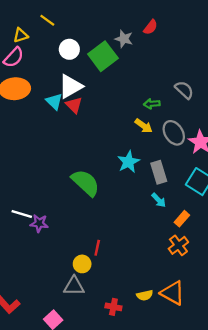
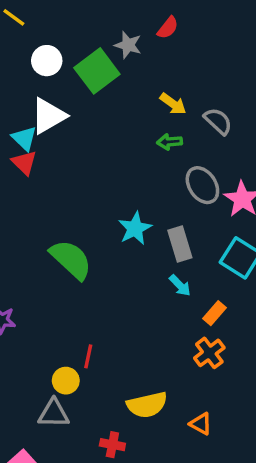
red triangle: (74, 105) -> (24, 163), moved
yellow arrow: (144, 126) -> (173, 104), moved
orange triangle: (173, 293) -> (201, 424), size x0.6
yellow semicircle: (145, 295) -> (147, 405), moved, size x1.6

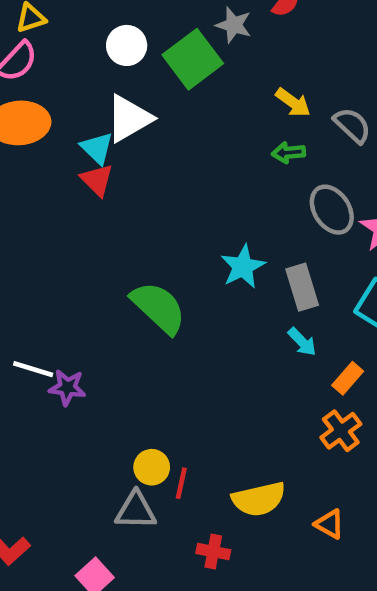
red line: (88, 356) -> (181, 483), moved

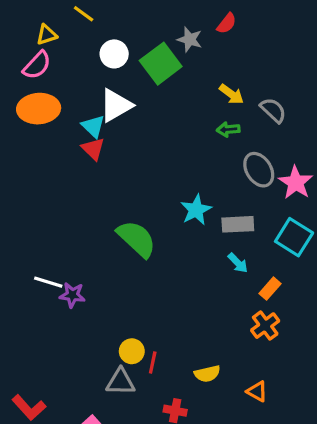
gray rectangle: (302, 287) -> (238, 224), turned -76
yellow semicircle: (259, 499) -> (207, 374), size x0.7

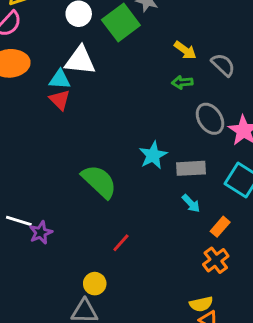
white triangle: (116, 105) -> (80, 60), turned 36
cyan triangle: (93, 126) -> (60, 79), turned -40
purple star: (72, 295) -> (41, 233), turned -30
red line: (153, 362) -> (121, 243), moved, turned 30
yellow semicircle: (207, 374) -> (201, 304), moved

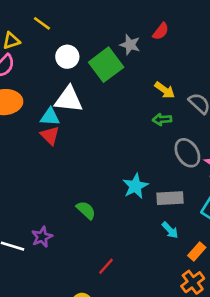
green semicircle: (99, 181) -> (86, 210), size x0.6
purple star: (41, 233) -> (42, 237), moved

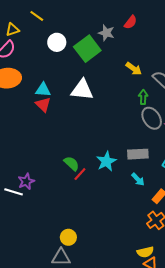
white triangle: (69, 99) -> (82, 90), moved
green arrow: (162, 119) -> (143, 97), moved, turned 96
cyan star: (135, 186) -> (106, 161), moved
purple star: (42, 237) -> (26, 181), moved
red line: (106, 266) -> (80, 174), moved

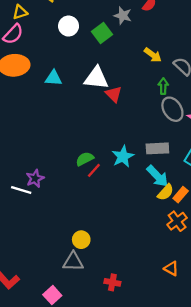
green square: (87, 49) -> (102, 33), size x0.7
red triangle: (43, 104) -> (114, 94), moved
green semicircle: (72, 164) -> (85, 159), turned -70
cyan arrow: (138, 179) -> (157, 176), size x1.5
yellow semicircle: (145, 252) -> (166, 192), moved, turned -35

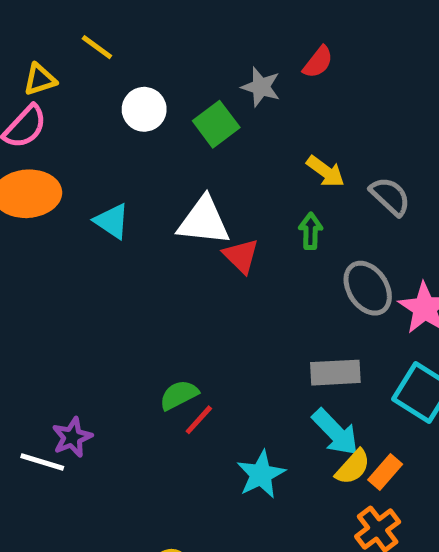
cyan triangle: (54, 78) -> (112, 221), turned 30
green arrow: (163, 86) -> (311, 231), moved
cyan star: (123, 157) -> (261, 474), moved

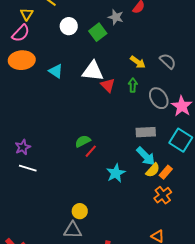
yellow triangle: (40, 79) -> (27, 14), turned -40
yellow arrow: (325, 171) -> (138, 62), moved
green arrow: (311, 231) -> (133, 85), moved
purple star: (72, 437) -> (23, 147), moved

